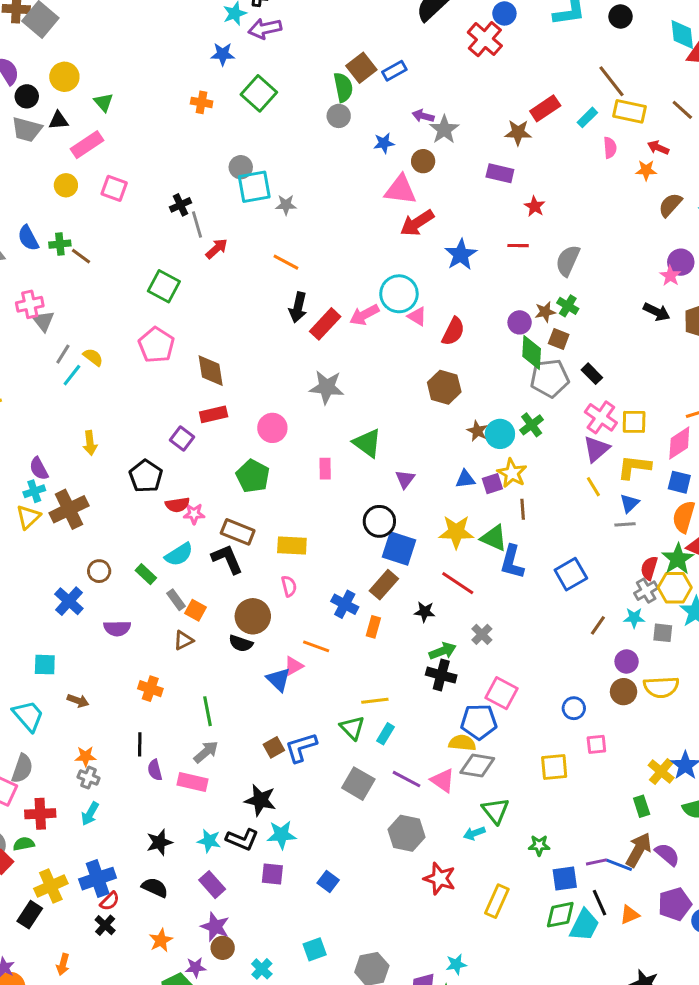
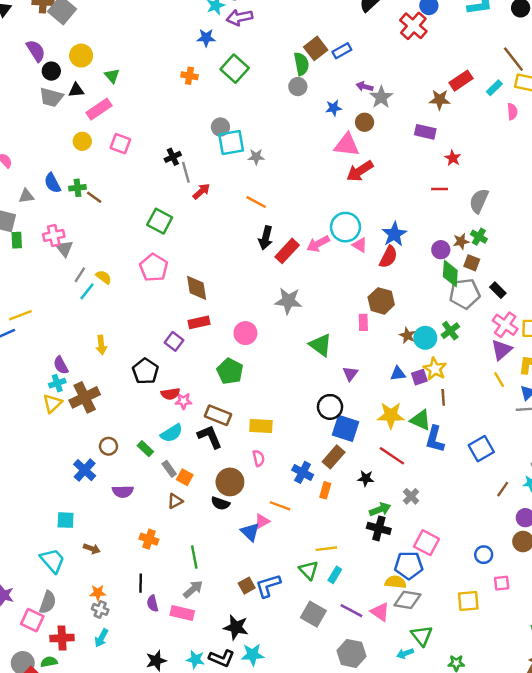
blue star: (461, 255) -> (394, 234), moved
pink rectangle: (325, 469) -> (363, 322), moved

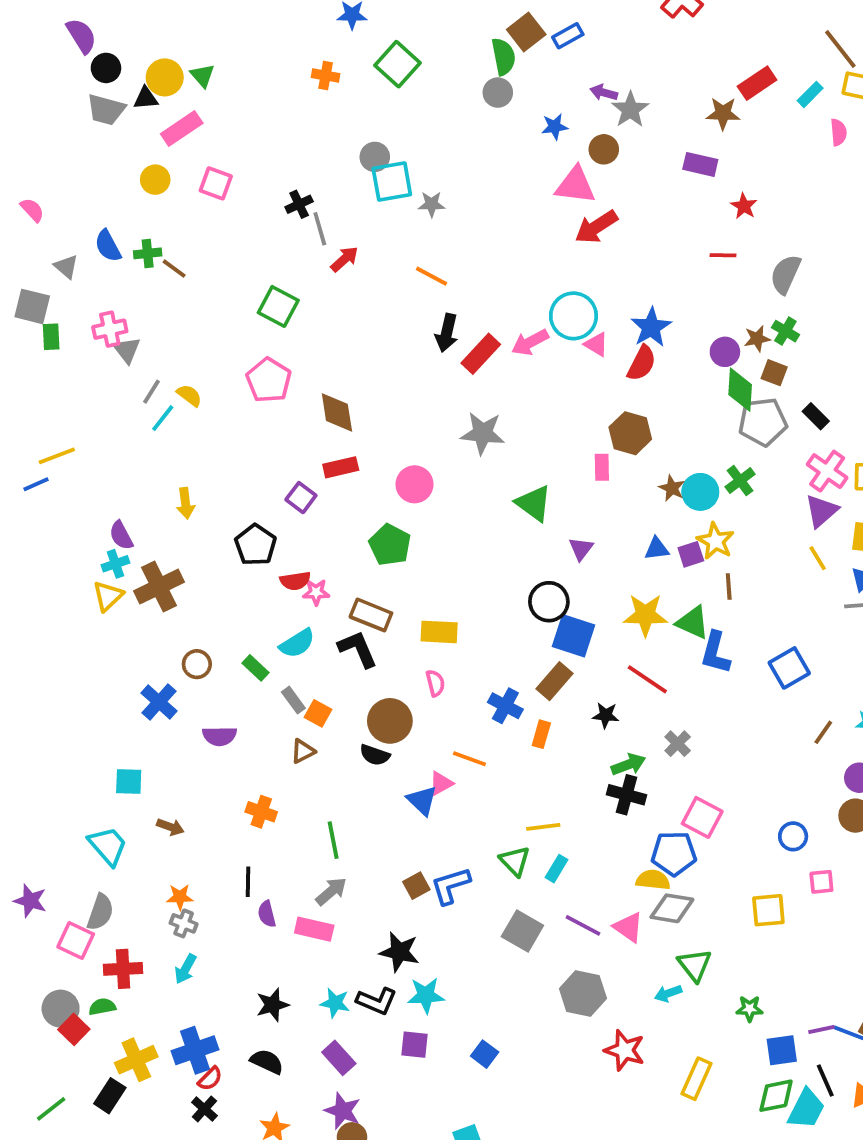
yellow circle: (81, 56) -> (165, 77), moved
gray triangle: (26, 196) -> (66, 267), turned 49

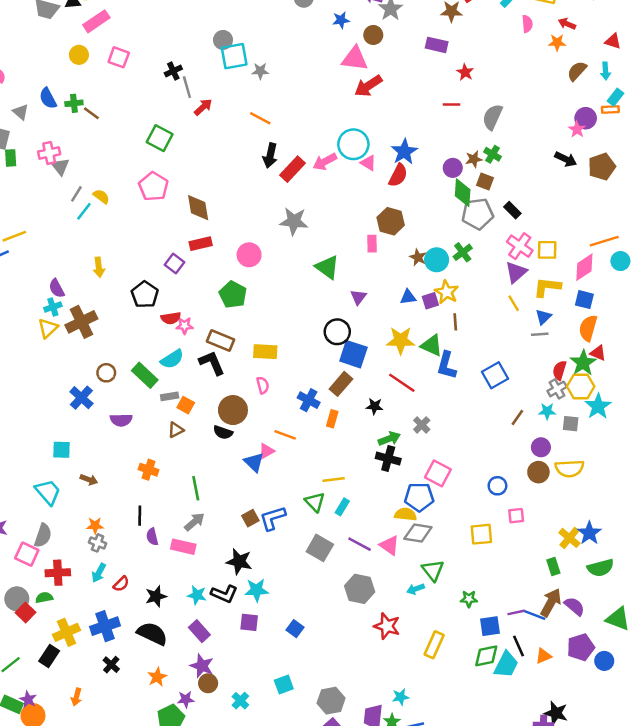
green rectangle: (256, 668) -> (145, 375), size x1.5
gray rectangle: (293, 700) -> (170, 396), turned -63
black semicircle: (267, 1062) -> (152, 634), size x1.4
red semicircle: (210, 1079) -> (121, 584), moved

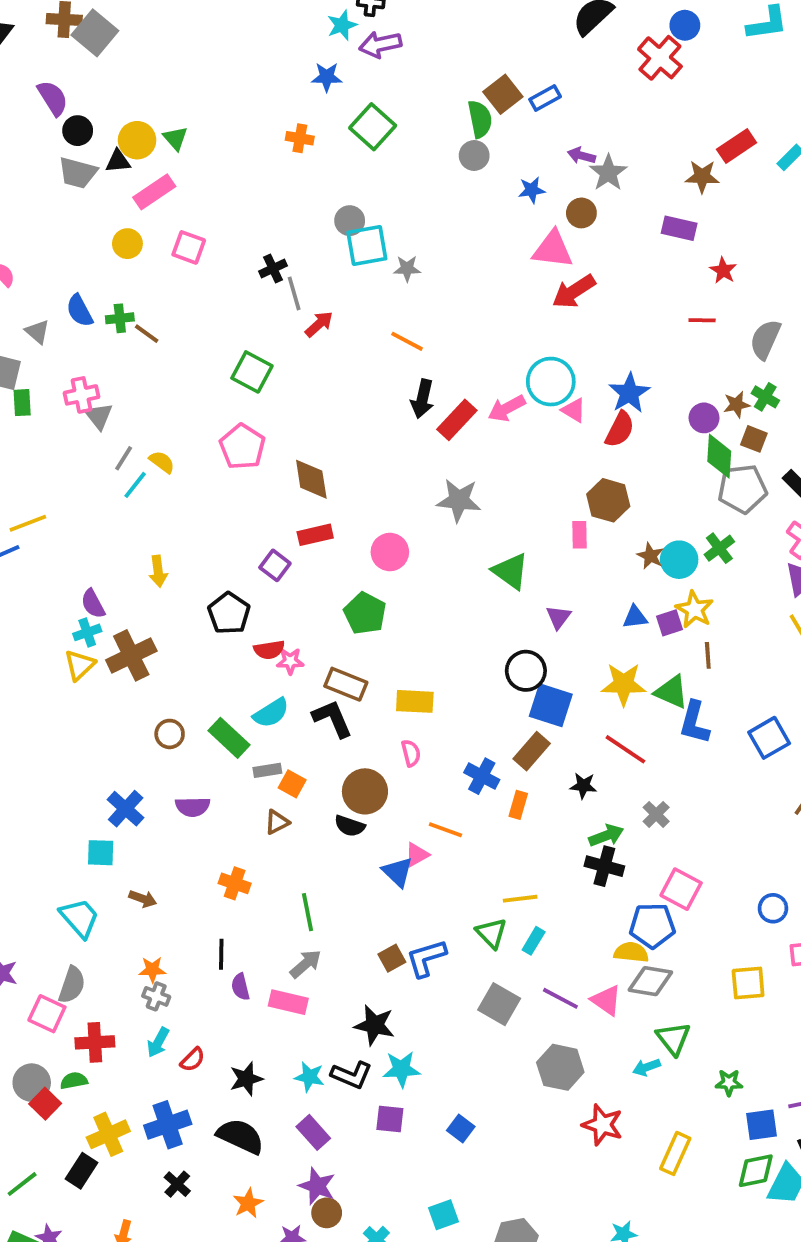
blue cross: (81, 398) -> (126, 809), moved

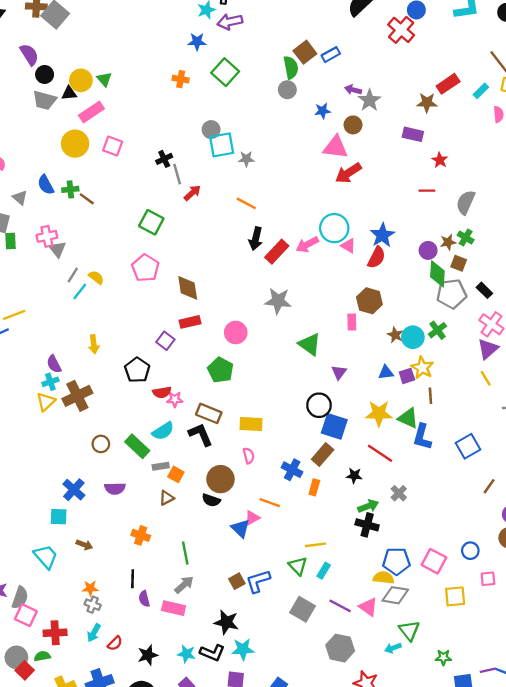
yellow circle: (127, 244) -> (75, 144), size x1.5
pink square: (681, 889) -> (434, 561), moved
gray semicircle: (72, 985) -> (20, 598), moved

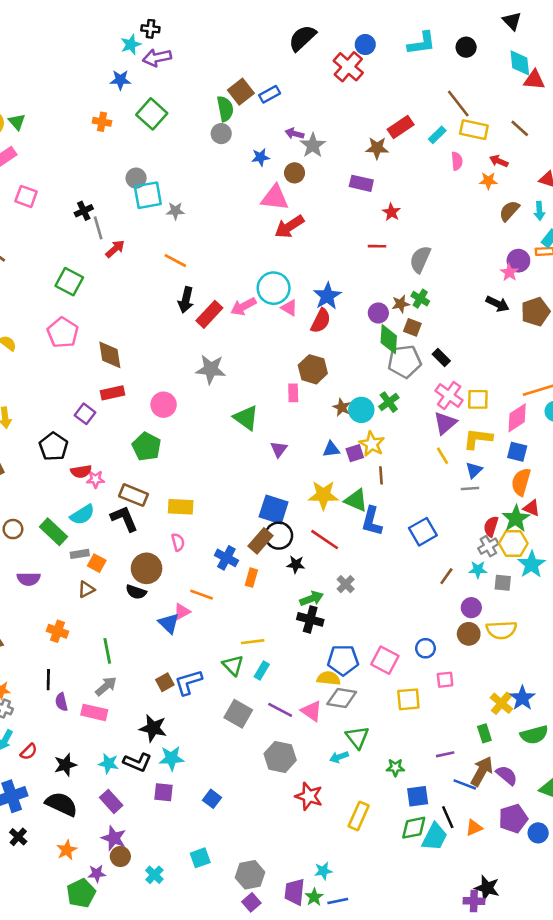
black circle: (319, 405) -> (279, 536), moved
purple line: (488, 670) -> (445, 754), moved

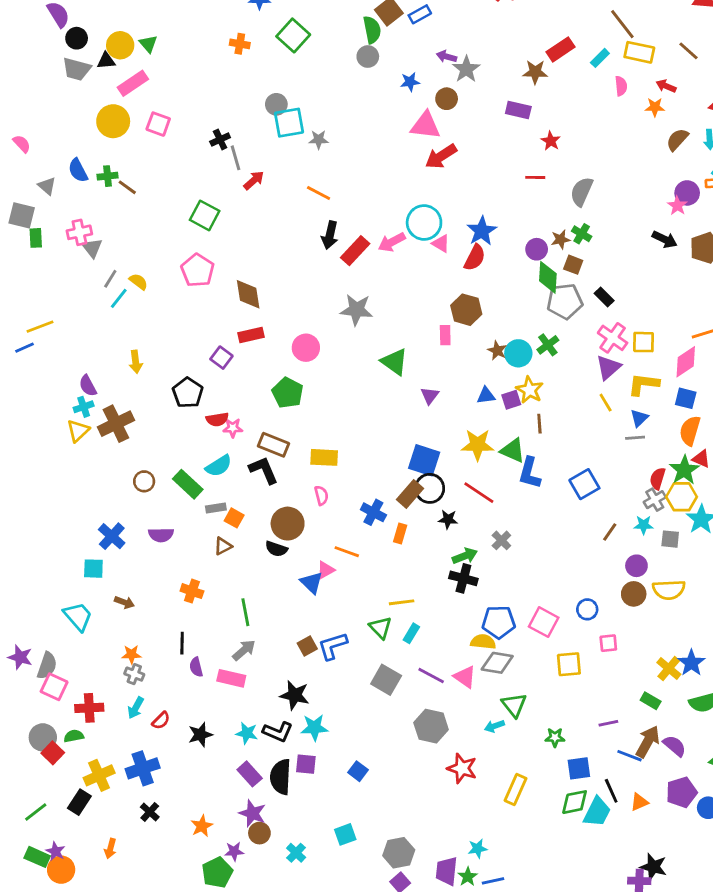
green rectangle: (484, 733) -> (651, 701), turned -42
black semicircle: (61, 804) -> (281, 777), moved, turned -112

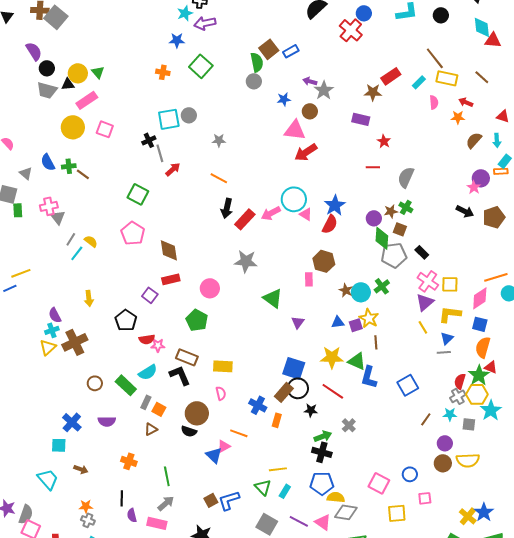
cyan square: (289, 123) -> (169, 119), moved
gray rectangle: (216, 508) -> (146, 402), turned -56
blue pentagon: (499, 622) -> (322, 483), moved

